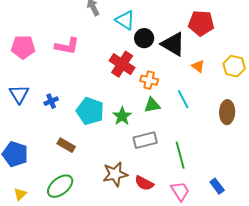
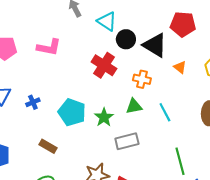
orange cross: (149, 80) -> (142, 79), moved
cyan line: (183, 99) -> (165, 112), moved
green line: (180, 155) -> (180, 161), moved

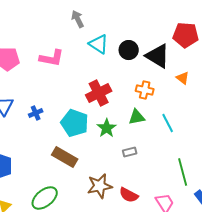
cyan triangle: (107, 21) -> (99, 44), moved
red cross: (104, 65) -> (99, 93), moved, turned 30
gray rectangle: (127, 141) -> (130, 152), size x0.6
brown rectangle: (48, 146) -> (65, 157), moved, size x1.4

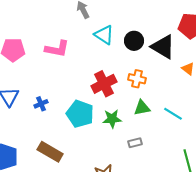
orange cross: (145, 90) -> (137, 79), moved
cyan line: (168, 123) -> (173, 114), turned -30
green star: (107, 128) -> (112, 119), turned 30
brown rectangle: (65, 157) -> (50, 152), moved

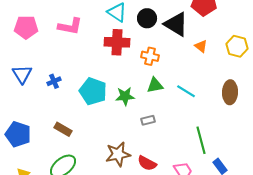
red cross: (104, 84) -> (117, 42), moved, turned 30
brown rectangle: (50, 152) -> (63, 129), size x0.7

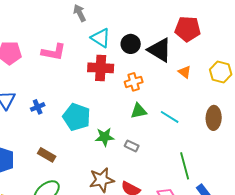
orange cross: (150, 56) -> (134, 82), turned -30
green star: (125, 96) -> (105, 137), moved
gray rectangle: (148, 120) -> (132, 146), turned 40

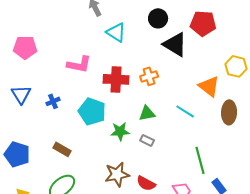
black circle: (131, 44) -> (158, 18), moved
pink L-shape: (54, 52) -> (79, 64), moved
red cross: (101, 68) -> (116, 79), moved
orange triangle: (185, 72) -> (209, 86), moved, size x1.6
green triangle: (139, 111) -> (147, 113), moved

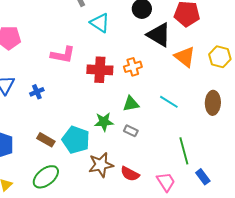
orange triangle: (209, 86) -> (185, 57), moved
cyan pentagon: (92, 111) -> (76, 140), moved

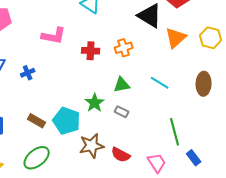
orange triangle: (185, 57) -> (176, 38), turned 40
red cross: (100, 70) -> (91, 51), size x0.7
green star: (104, 122) -> (95, 103), turned -30

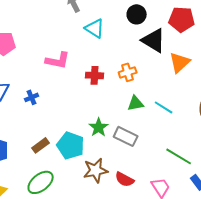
green triangle: (122, 85) -> (136, 103), moved
gray rectangle: (122, 112) -> (126, 136), size x1.6
brown rectangle: (37, 121) -> (41, 145), turned -66
green line: (175, 132) -> (179, 156), turned -44

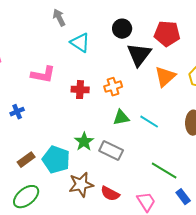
black triangle: (154, 40) -> (139, 55), turned 36

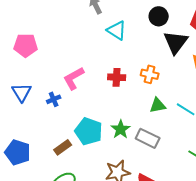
pink L-shape: (43, 75) -> (74, 78), moved, turned 140
orange cross: (113, 87) -> (150, 74), turned 30
cyan pentagon: (56, 160) -> (89, 131), moved

